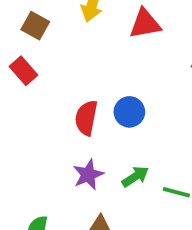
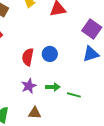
green arrow: (135, 177) -> (53, 87), turned 32

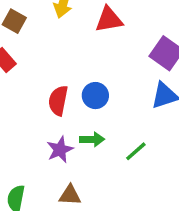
green arrow: (53, 87) -> (92, 139), moved
green line: (74, 95) -> (136, 151), moved, turned -56

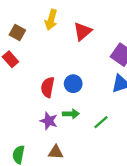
red triangle: (109, 19) -> (82, 31), turned -30
purple star: (60, 150) -> (49, 121), turned -30

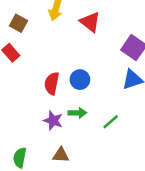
red triangle: (82, 31) -> (90, 22), turned -42

